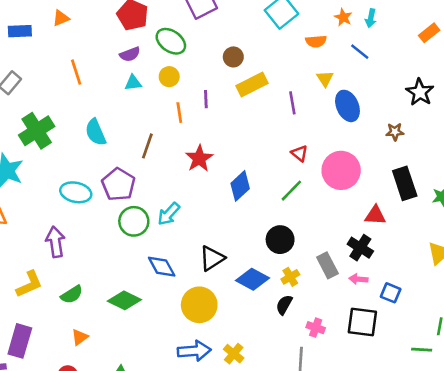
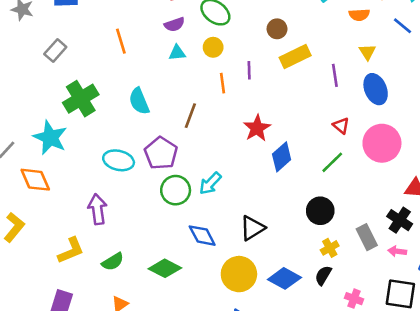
blue ellipse: (347, 106) -> (376, 89), moved
red star: (199, 158) -> (257, 128), moved
blue diamond: (253, 279) -> (284, 278), moved

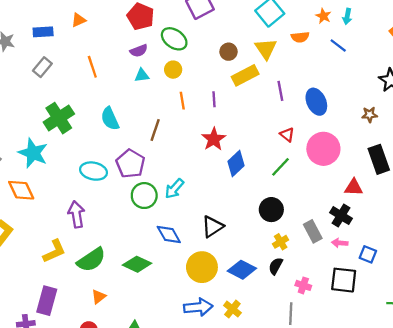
gray rectangle: (55, 51) -> (42, 67), moved
yellow triangle: (367, 52) -> (266, 49), moved, size x1.5
purple line: (249, 70) -> (214, 99), moved
green semicircle: (113, 262) -> (91, 260), size x1.5

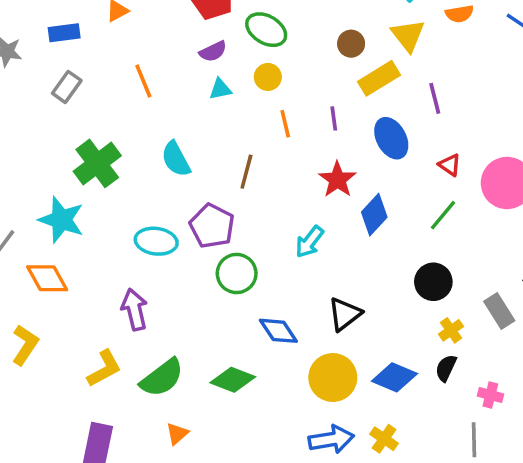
blue ellipse: (316, 102) -> (391, 138), moved
cyan arrow: (174, 189) -> (309, 242), moved

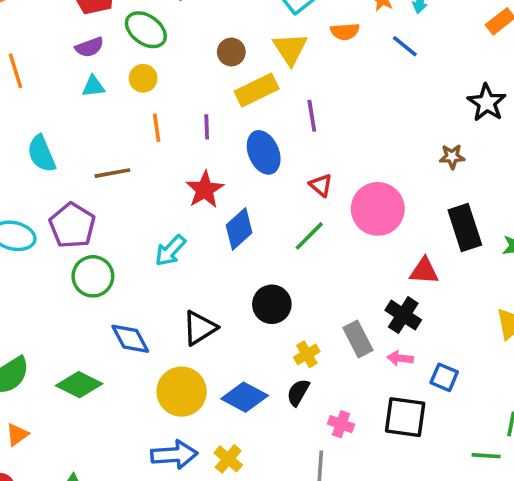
brown line: (246, 172) -> (112, 173), turned 60
black circle: (433, 282) -> (272, 304), moved

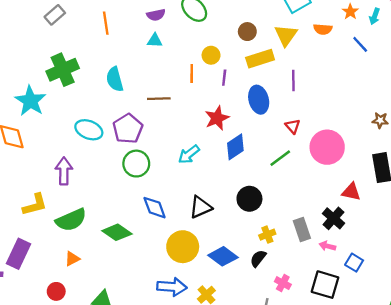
yellow circle: (143, 78) -> (211, 55), moved

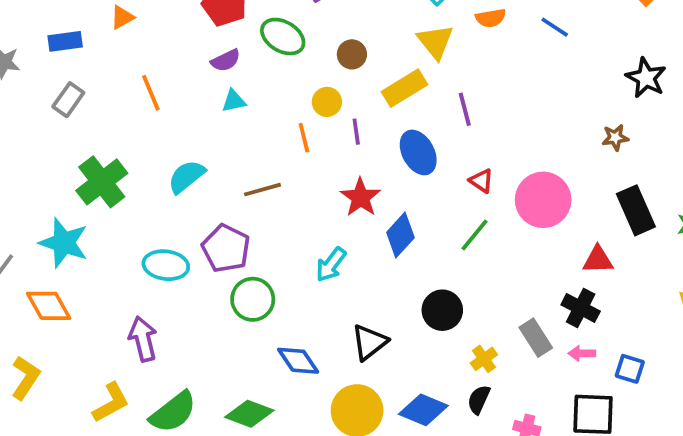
brown circle: (247, 32) -> (352, 54), moved
cyan semicircle: (115, 79) -> (186, 177), turned 80

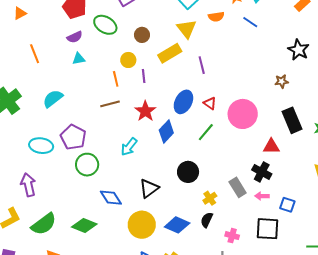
blue ellipse: (418, 152) -> (183, 102), moved, turned 55
brown line: (262, 190) -> (110, 104), moved

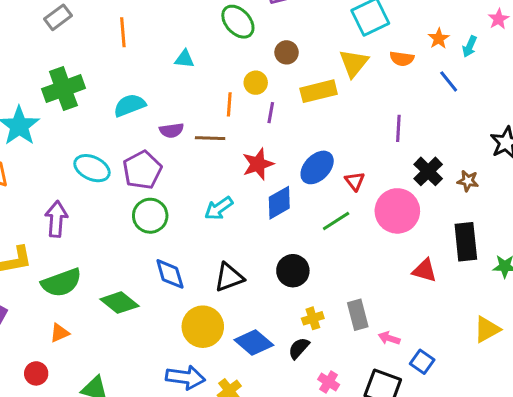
purple semicircle: (75, 37) -> (172, 130), moved
purple line: (202, 65) -> (398, 128), moved
black cross: (262, 172) -> (428, 171), moved

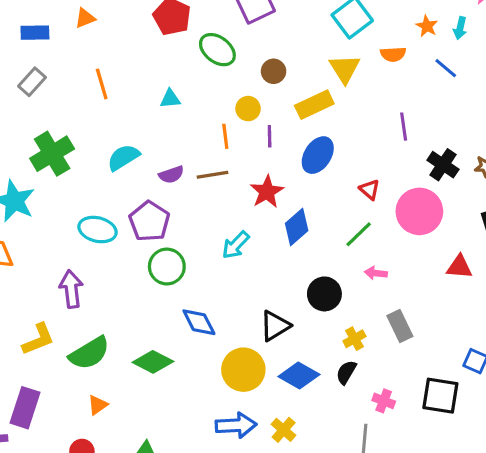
blue ellipse: (317, 167) -> (318, 155), moved
black triangle: (229, 277) -> (275, 326), moved
pink arrow: (389, 338) -> (376, 273), moved

